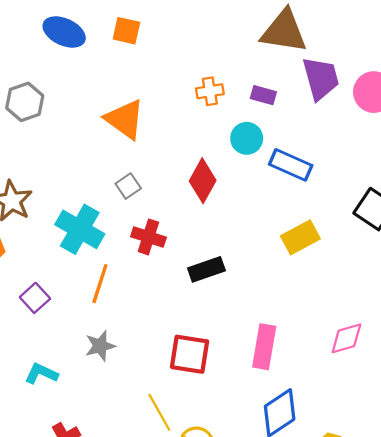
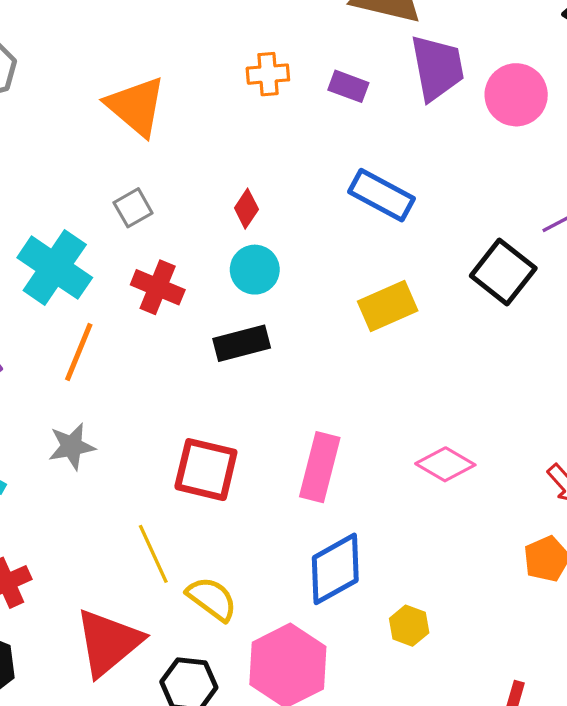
cyan circle: (247, 138) -> (255, 270), moved
red diamond: (203, 181) -> (246, 209), size x0.6
pink diamond: (346, 338) -> (445, 464), turned 42

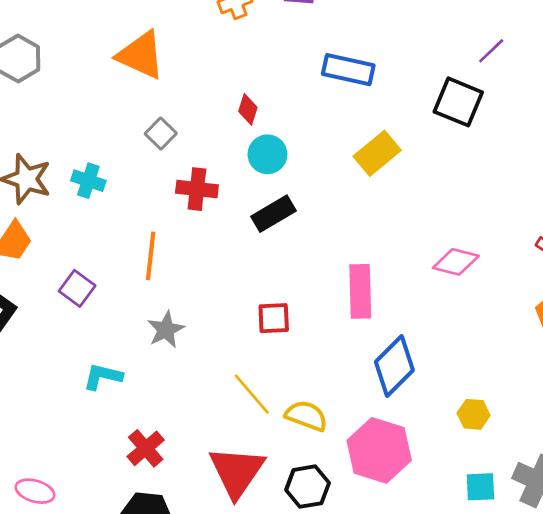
cyan cross: (55, 268) -> (88, 181), moved, size x0.6
red square: (206, 470) -> (274, 318), size x0.7
yellow hexagon: (409, 626) -> (474, 414), moved

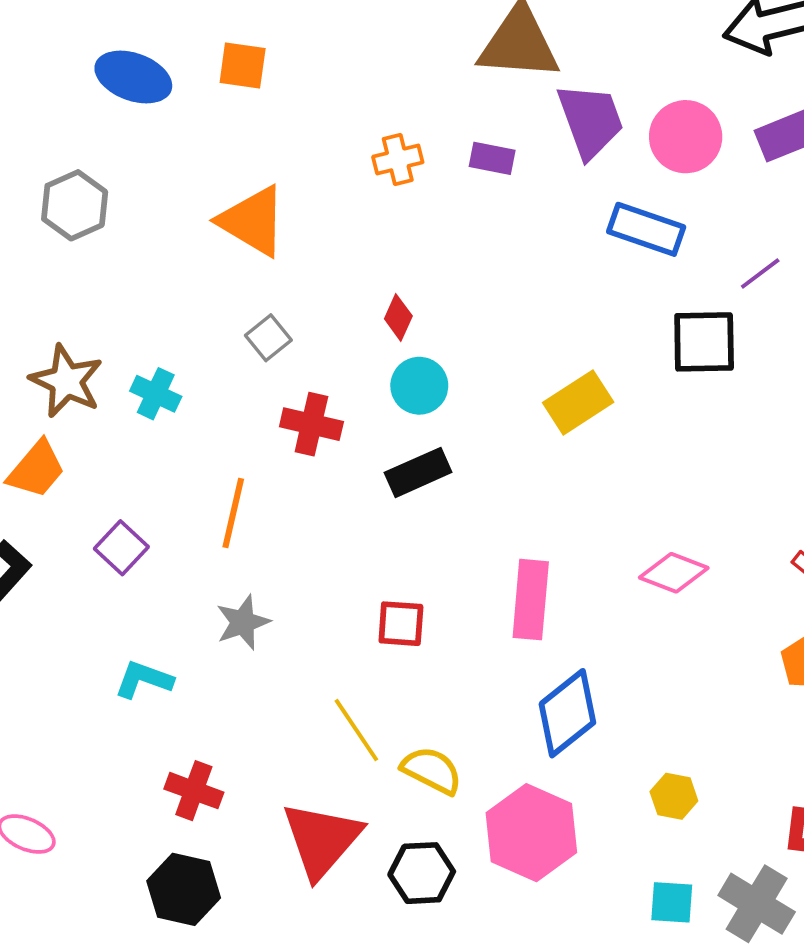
blue rectangle: (348, 70) -> (646, 229), moved
black square: (458, 102) -> (704, 342), turned -30
red cross: (146, 448) -> (194, 791), turned -36

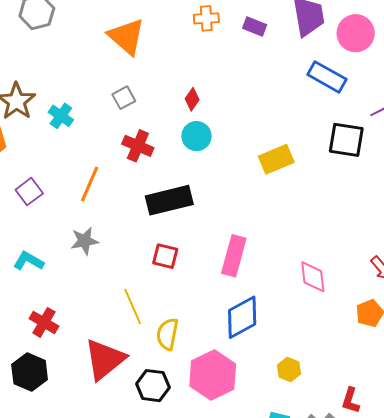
black rectangle: (418, 472) -> (169, 200), moved, size x1.4
pink diamond: (674, 573) -> (313, 277), moved, turned 52
yellow semicircle: (432, 770) -> (167, 334), turned -116

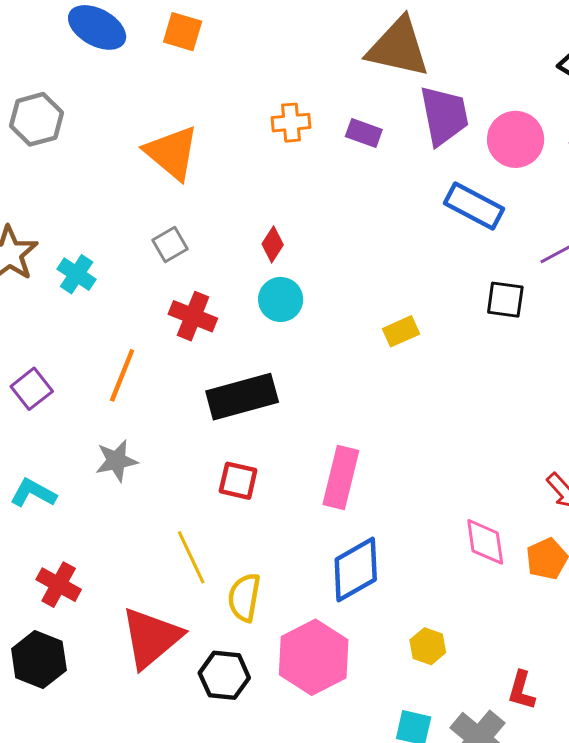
black square: (346, 140) -> (505, 300), size x0.7
yellow rectangle: (276, 159) -> (401, 331), size x0.7
pink diamond: (313, 277) -> (485, 542), moved

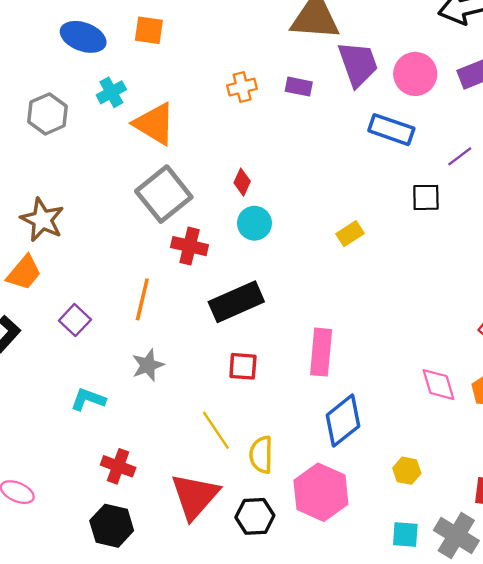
gray square: (170, 245) -> (164, 194), size x2.0
cyan cross: (77, 274) -> (111, 92), moved, turned 36

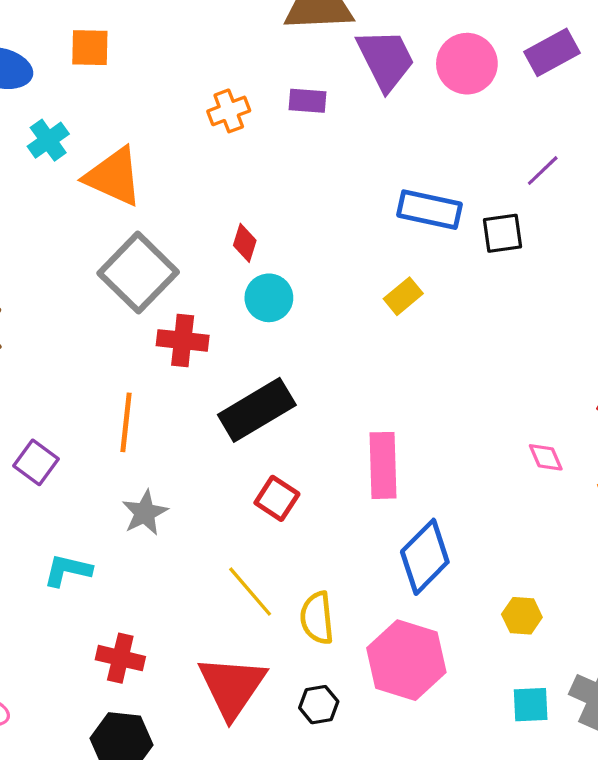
blue rectangle: (391, 130) -> (429, 210), moved
red square: (243, 366) -> (277, 498), turned 36
pink diamond: (439, 385) -> (546, 457), moved, size x0.7
black hexagon: (255, 516) -> (319, 705), size x0.7

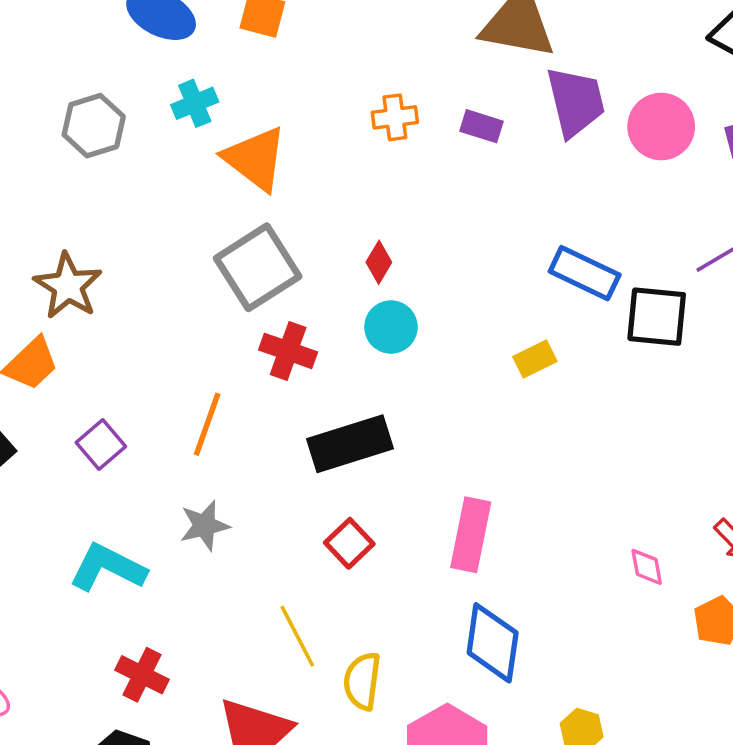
black square: (502, 233) -> (657, 317), size x1.4
blue diamond: (425, 557) -> (493, 643), turned -50
cyan L-shape: (68, 570) -> (108, 568), size x1.4

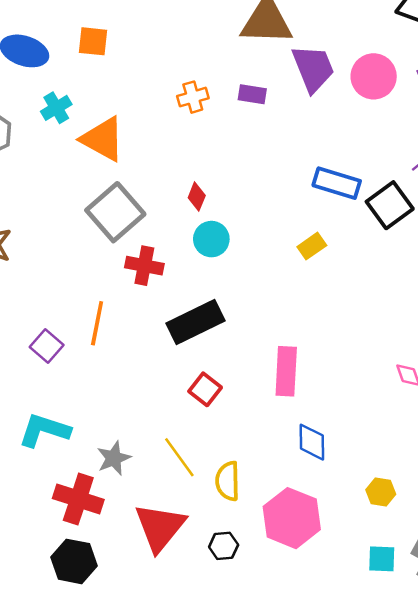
black square: (657, 317) -> (390, 205), turned -33
purple square: (101, 444) -> (47, 346), moved
gray star: (204, 526) -> (114, 458), moved
blue diamond: (493, 643) -> (312, 442), size x0.7
red cross: (142, 675) -> (78, 499), size x1.4

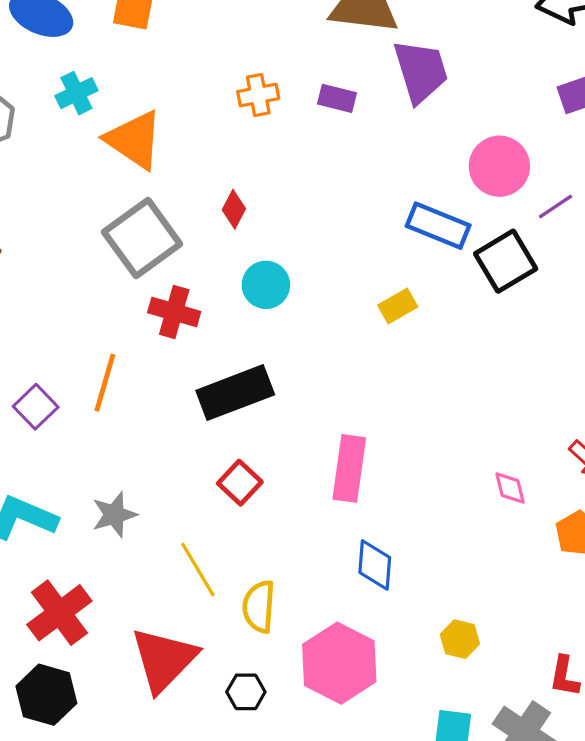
pink circle: (374, 76) -> (499, 166), moved
red diamond: (197, 197) -> (234, 209), moved
gray star: (114, 458) -> (114, 515), moved
red cross: (78, 499) -> (59, 613), turned 30

